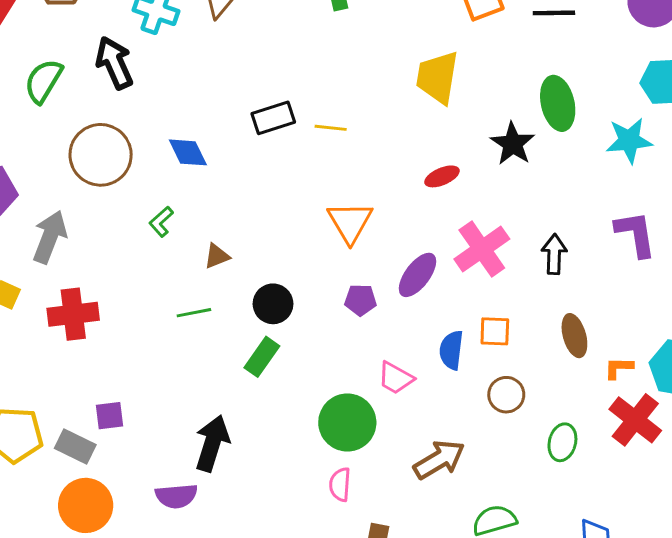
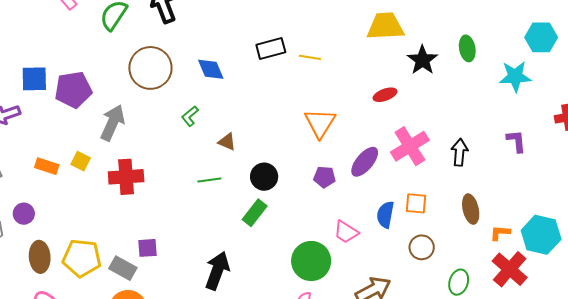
yellow trapezoid: (437, 77) -> (385, 26), turned 75
green ellipse: (558, 103) -> (467, 48), size x0.7
black star: (513, 144) -> (422, 60), moved
purple L-shape: (636, 234) -> (516, 141), size x0.7
brown triangle: (217, 256) -> (227, 142), turned 42

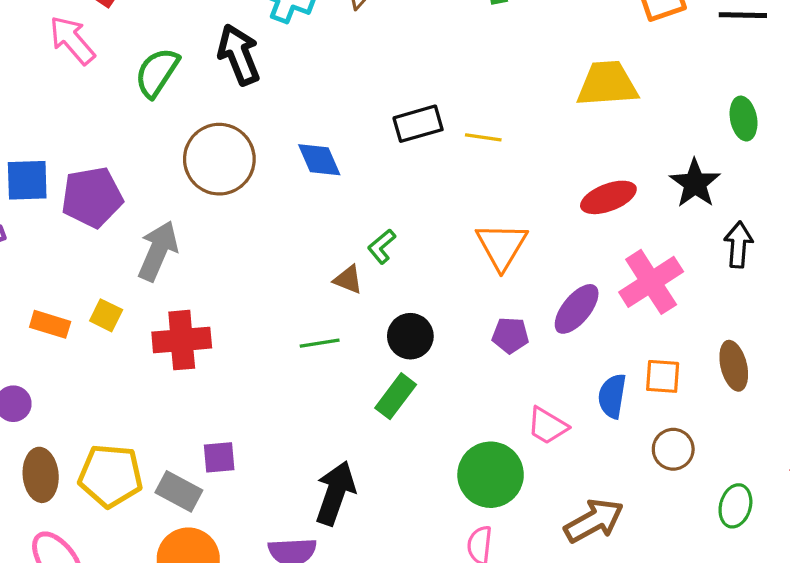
black star: (422, 60) -> (695, 183), moved
red ellipse: (385, 95) -> (608, 197), size x1.4
green L-shape: (190, 116) -> (382, 246), moved
black arrow: (460, 152) -> (738, 245), moved
brown ellipse: (471, 209) -> (734, 366), moved

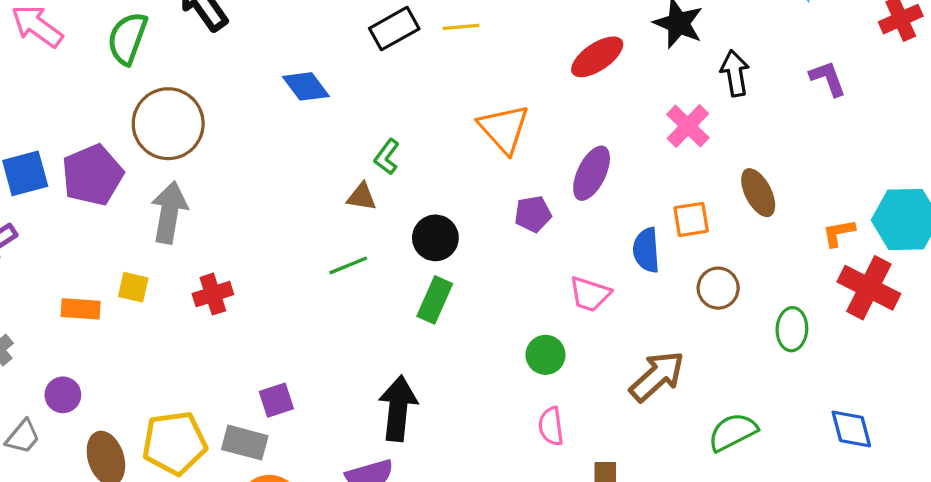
brown circle: (219, 159) -> (168, 124), moved
pink cross: (651, 282) -> (688, 126), moved, size x0.7
red cross: (182, 340) -> (213, 294), size x0.7
green circle: (491, 475) -> (545, 355), size x0.6

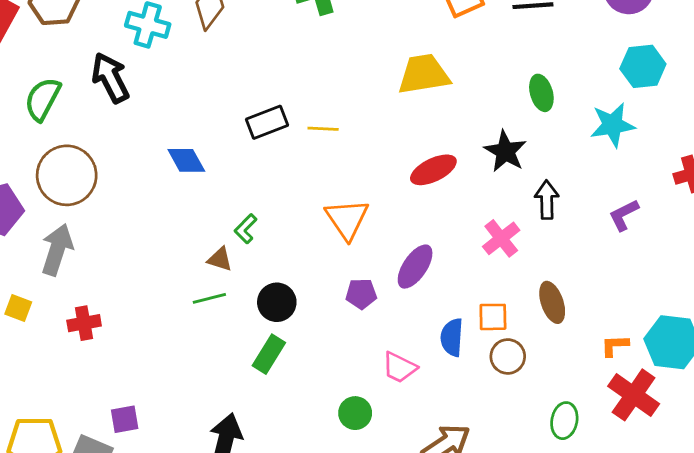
purple L-shape: (828, 78) -> (624, 215), turned -104
green line: (348, 265) -> (209, 298), moved
brown circle: (718, 288) -> (508, 356), moved

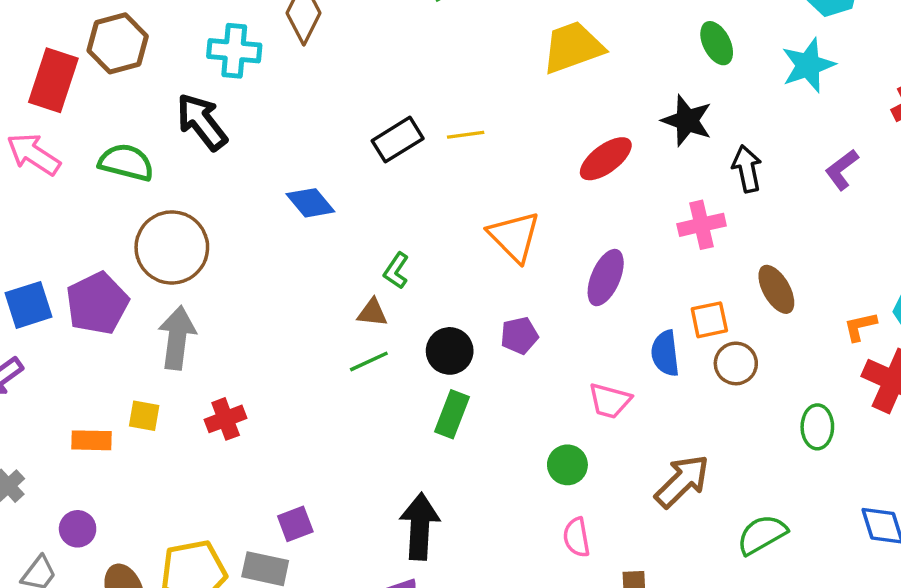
green semicircle: (43, 99) -> (126, 162), turned 87
pink cross: (501, 238) -> (702, 225), turned 36
purple pentagon: (361, 294) -> (519, 335), moved

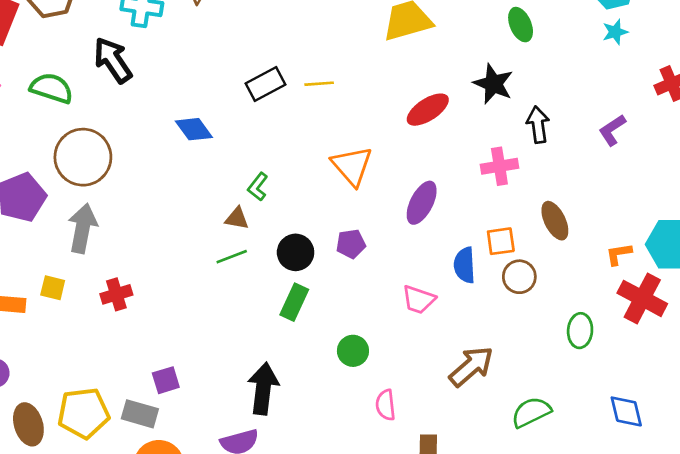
cyan star: (808, 65) -> (615, 32), moved, size x0.6
green circle: (567, 465) -> (353, 351), moved

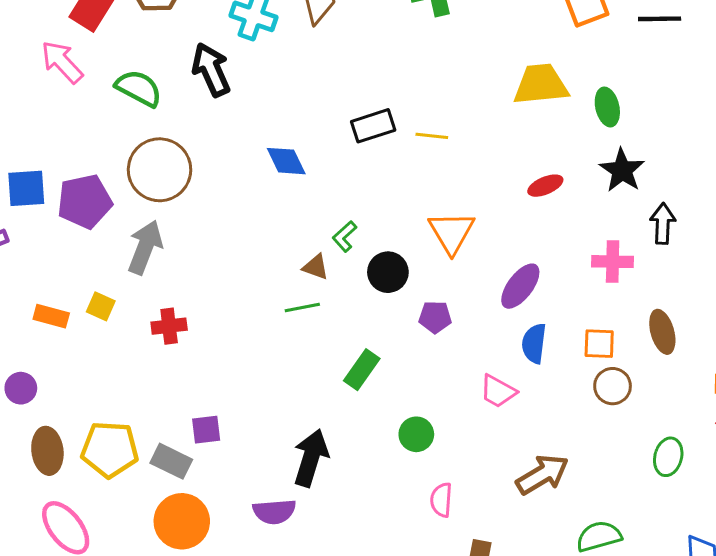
green ellipse: (521, 25) -> (607, 107), moved
red ellipse: (428, 110) -> (545, 186), size x0.7
black circle: (296, 252) -> (388, 272), moved
blue semicircle: (464, 265) -> (534, 343), moved

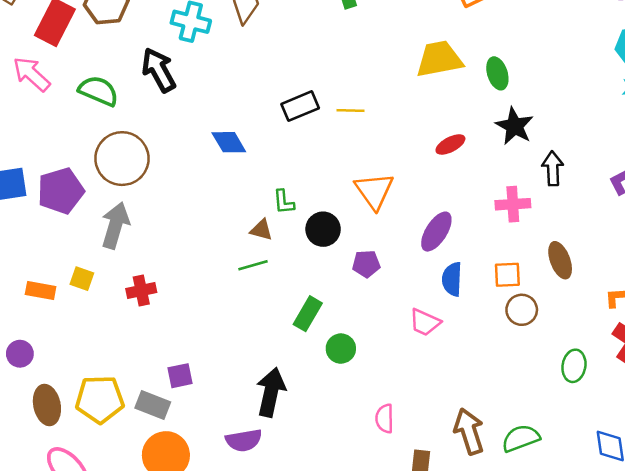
green L-shape: (345, 236) -> (284, 202), turned -48
green circle: (416, 434) -> (341, 349), moved
brown arrow: (542, 474) -> (469, 431), moved, turned -72

